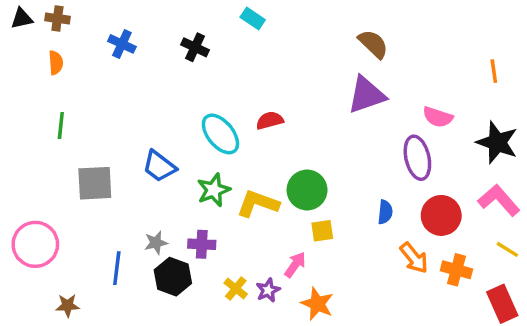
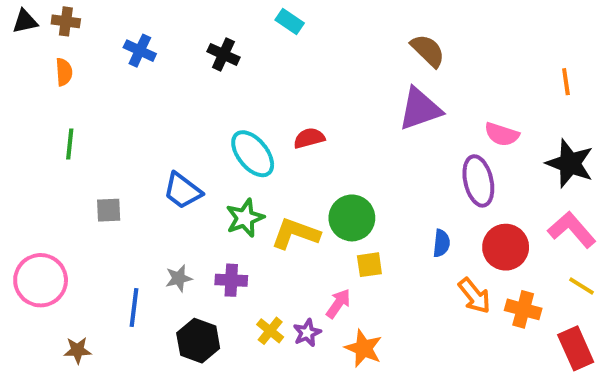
gray square: (95, 183) -> (109, 210), size x0.6
black hexagon: (173, 277) -> (198, 341), moved

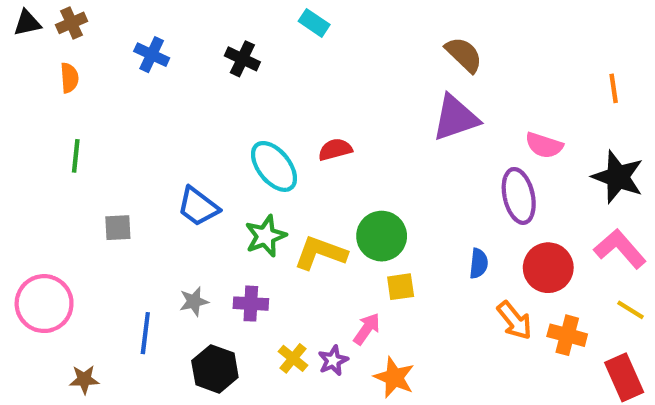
brown cross: (66, 21) -> (72, 23), turned -32

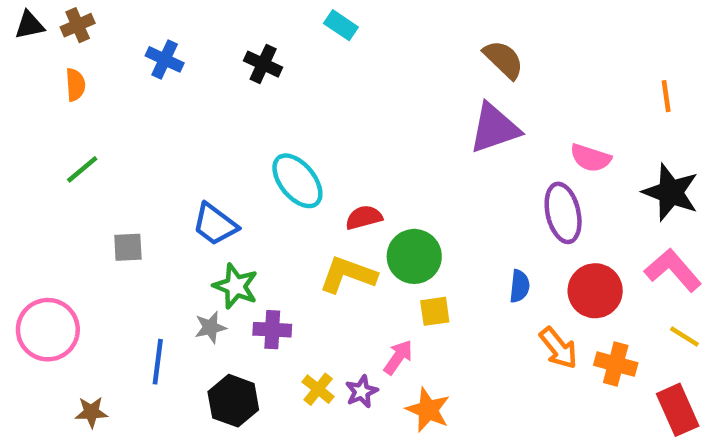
red semicircle: (335, 150) -> (364, 217), moved
green line: (76, 156) -> (82, 169), turned 44
green star: (266, 236) -> (236, 286), moved, turned -30

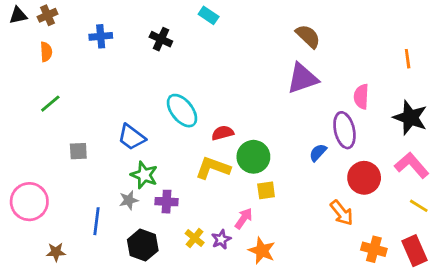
blue cross: (165, 59) -> (101, 36), turned -30
pink semicircle: (591, 158) -> (361, 97), turned 75
blue semicircle: (520, 286) -> (318, 153), moved, turned -144
orange cross: (616, 364) -> (374, 249), moved

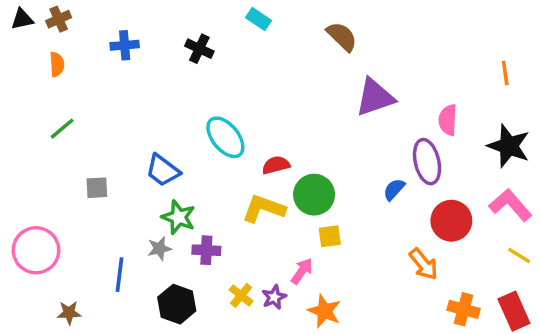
brown semicircle: (308, 36) -> (342, 36), moved

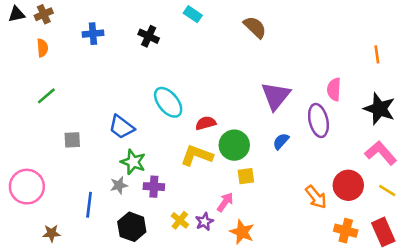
purple triangle: (375, 97) -> (276, 96), moved, turned -32
blue semicircle: (394, 189) -> (281, 141), moved
red circle: (451, 221) -> (348, 185), moved

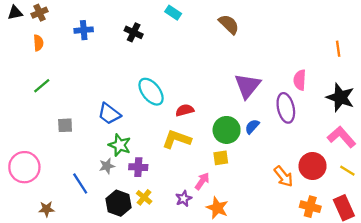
green circle: (234, 145) -> (227, 130), moved
blue line: (89, 205) -> (80, 183), turned -40
yellow cross: (180, 220) -> (144, 197), moved

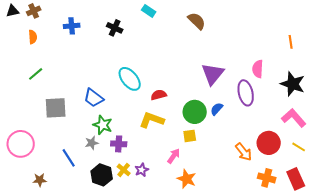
gray square: (65, 125) -> (56, 108), size x1.6
purple star: (184, 199) -> (142, 170), moved

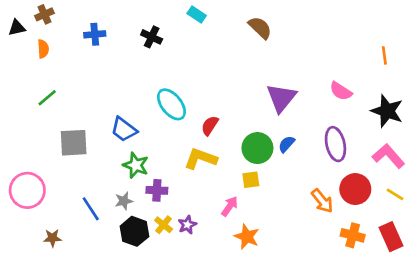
black triangle: (13, 11) -> (17, 28), moved
pink semicircle: (258, 69) -> (341, 91), turned -60
purple ellipse: (246, 93) -> (335, 144), moved
red semicircle: (159, 95) -> (210, 126), turned -42
gray star: (92, 143) -> (124, 201), moved

